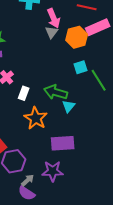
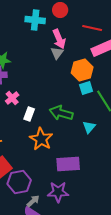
orange hexagon: (77, 37) -> (82, 70), moved
cyan triangle: (69, 106) -> (89, 127), moved

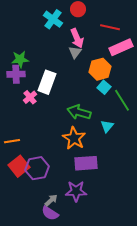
cyan cross: (35, 20) -> (53, 19), turned 30
cyan square: (86, 88) -> (104, 87), turned -32
white rectangle: (29, 114) -> (47, 82), moved, size x1.6
orange star: (41, 139) -> (74, 138), moved
purple hexagon: (19, 182) -> (37, 168), moved

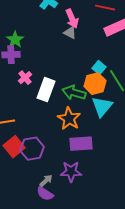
gray triangle: (75, 52) -> (70, 33), turned -40
green star: (20, 59) -> (15, 40), turned -30
orange hexagon: (100, 69) -> (95, 84), moved
white rectangle: (47, 82) -> (46, 90), moved
cyan triangle: (107, 126) -> (102, 107), size x1.6

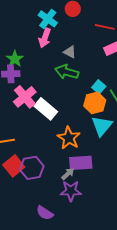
pink arrow: (72, 19) -> (45, 38), moved, turned 42
pink cross: (25, 78) -> (25, 97), size x1.6
white rectangle: (46, 90) -> (46, 109), turned -70
green arrow: (74, 93) -> (67, 72), moved
gray arrow: (46, 181) -> (68, 174), moved

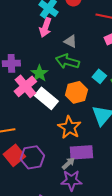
green star: (15, 59) -> (39, 73), moved
orange hexagon: (95, 103) -> (76, 92), moved

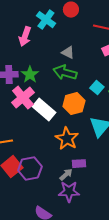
pink arrow: (45, 27) -> (25, 37), moved
green star: (39, 73) -> (30, 75), moved
purple rectangle: (81, 152) -> (79, 164), size x0.6

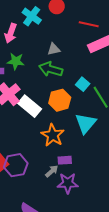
gray triangle: (68, 53) -> (54, 49), turned -40
green star: (30, 75) -> (16, 61), moved, turned -30
purple star: (69, 192) -> (68, 183), moved

